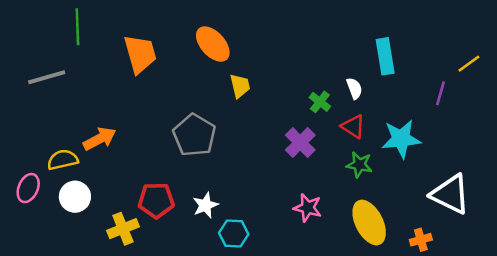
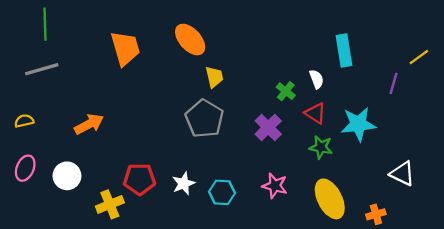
green line: (77, 27) -> (45, 24), moved
gray pentagon: (194, 135) -> (204, 119), moved
yellow semicircle: (63, 160) -> (24, 121), moved, size x0.7
white triangle: (450, 194) -> (402, 174), size x0.7
cyan hexagon: (234, 234) -> (222, 192), moved

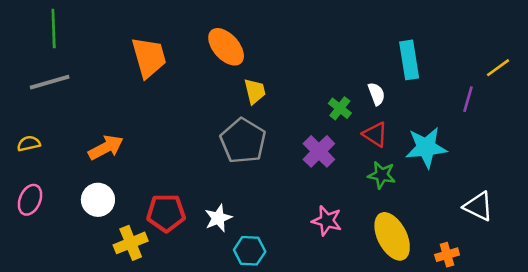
white circle: (67, 176) -> (98, 200), moved
cyan hexagon: (222, 192) -> (250, 251), moved

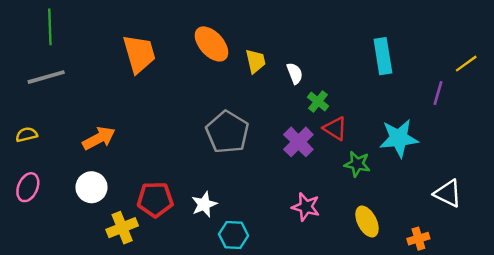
yellow trapezoid: (255, 91) -> (256, 61), moved
white semicircle: (376, 94) -> (295, 73), moved
red triangle: (375, 134) -> (335, 128), moved
yellow ellipse: (392, 236) -> (367, 222), size x0.7

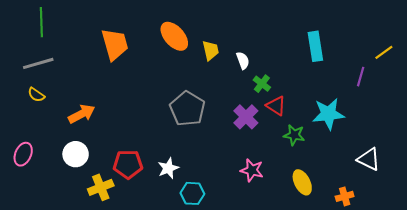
yellow semicircle: (27, 135) -> (36, 95), moved, turned -132

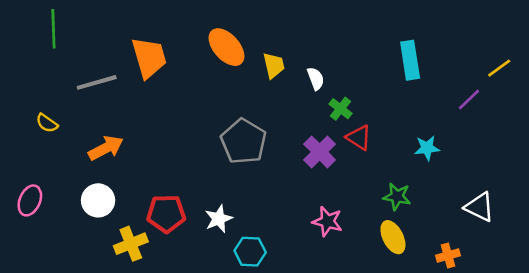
gray line: (38, 63) -> (97, 82), moved
purple line: (361, 77) -> (469, 100), turned 30
cyan star: (328, 114) -> (427, 148), size x0.6
green star: (294, 135) -> (397, 197), moved

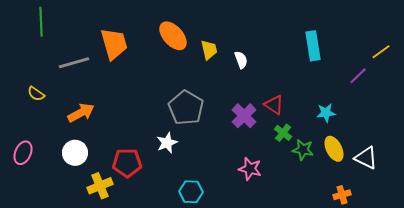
green cross: (341, 109) -> (283, 133), moved
white star: (219, 219) -> (167, 143), moved
yellow ellipse: (393, 237) -> (334, 149), moved

